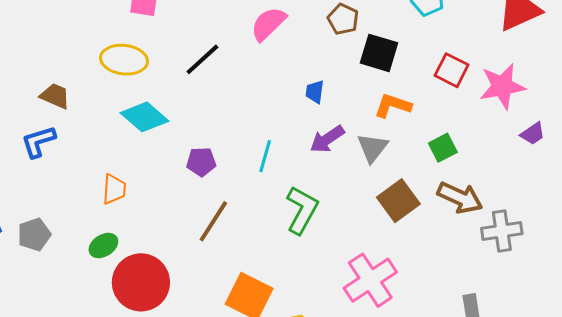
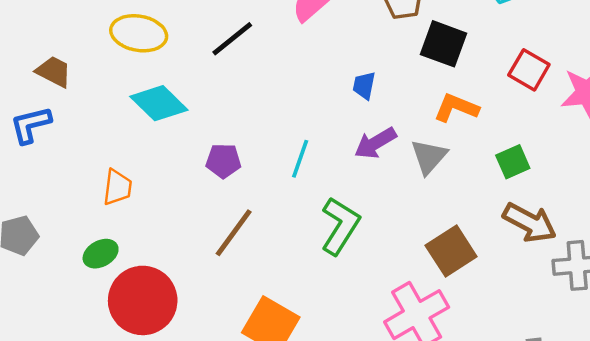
brown square: (398, 201) -> (451, 251), moved

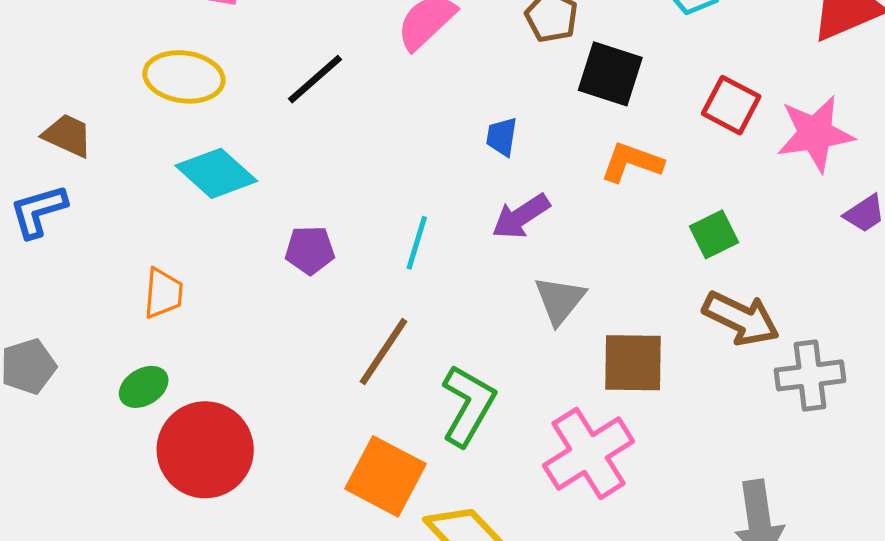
gray triangle: (429, 157) -> (560, 300), moved
green L-shape: (340, 226) -> (468, 405), moved
brown line: (234, 233) -> (384, 352), moved
brown square: (451, 251) -> (633, 363), turned 36

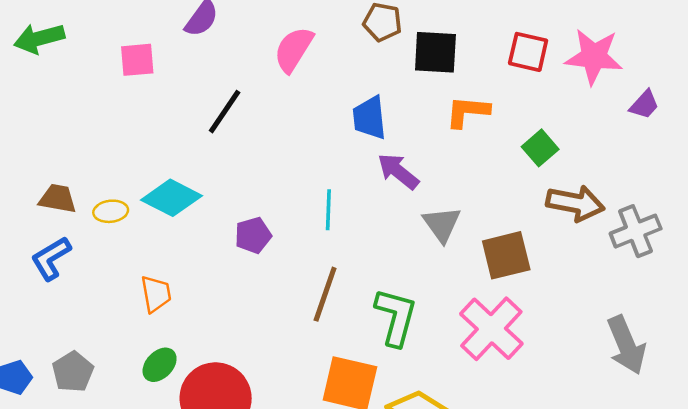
yellow ellipse: (184, 77) -> (111, 211), moved, size x0.6
pink star: (815, 134) -> (594, 57), turned 30
blue trapezoid: (502, 137) -> (369, 118), size x1.5
purple arrow: (521, 216) -> (398, 171), turned 87

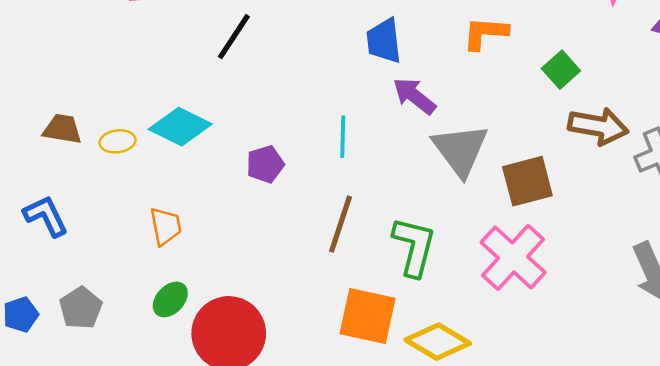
gray triangle: (442, 224) -> (460, 150), size x1.4
blue L-shape: (51, 258) -> (46, 216), moved, turned 96

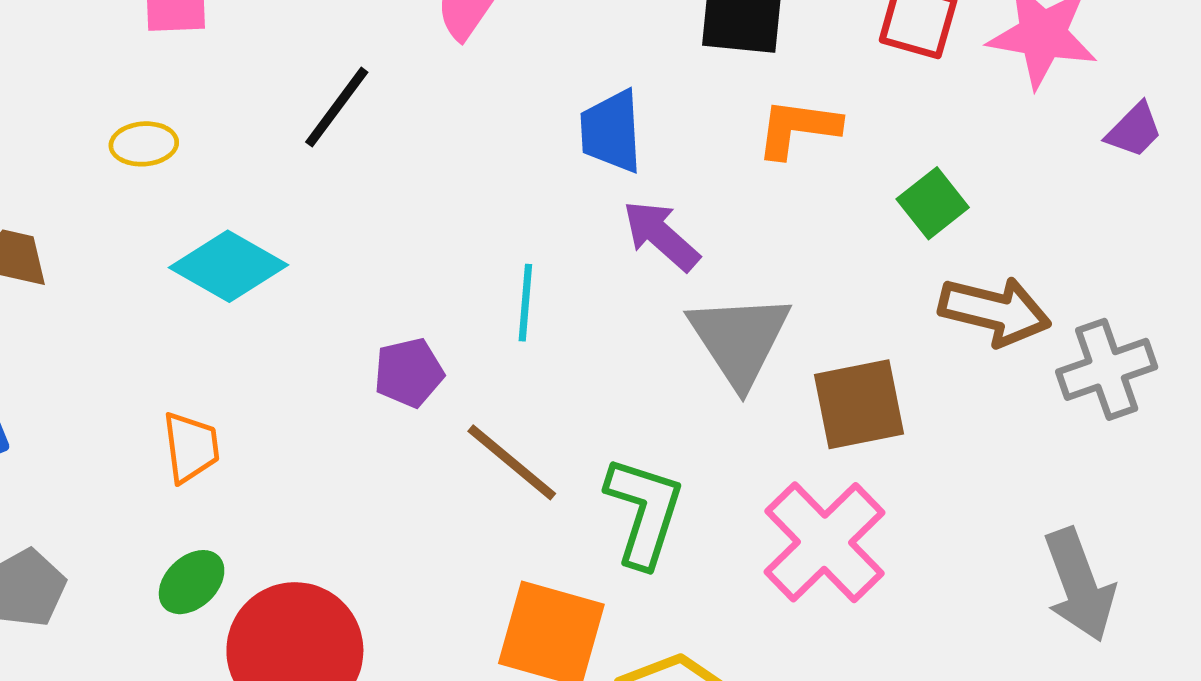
yellow ellipse: (118, 141) -> (144, 144), moved
purple pentagon: (265, 164) -> (409, 373), moved
brown line: (341, 224) -> (512, 462), turned -72

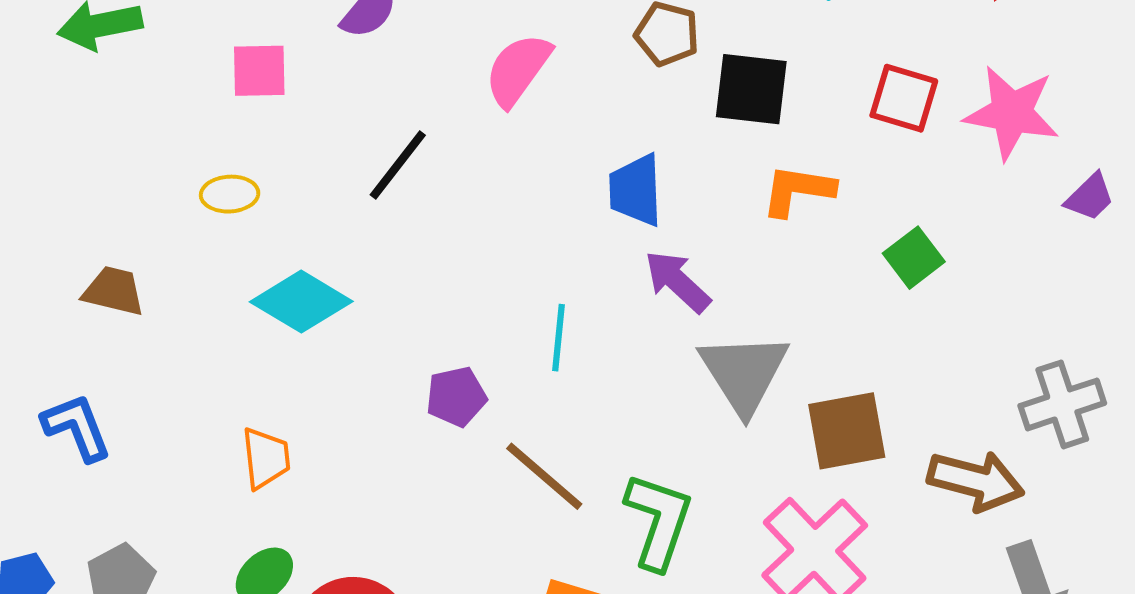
brown arrow: (995, 311) -> (976, 481), moved

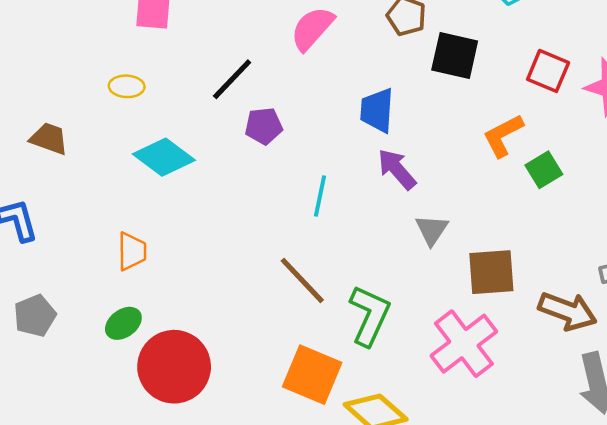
orange L-shape: (798, 190) -> (503, 136), moved, turned -42
gray triangle: (744, 373) -> (432, 230), size x0.6
purple pentagon: (456, 397) -> (264, 126), moved

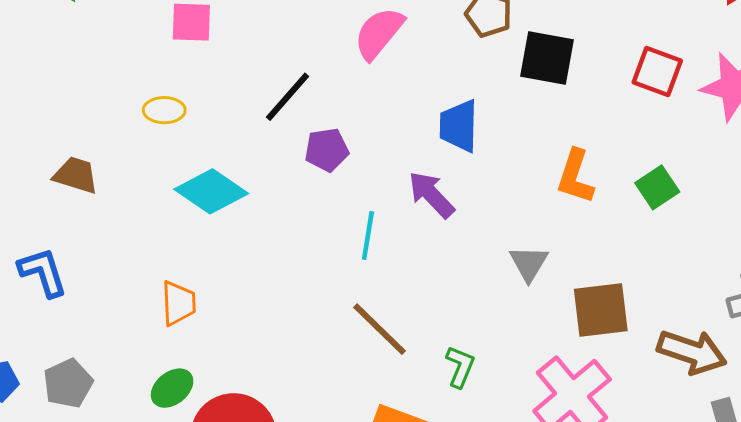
orange L-shape: (503, 136) -> (575, 176), moved, turned -42
purple arrow: (397, 169) -> (431, 195), moved
cyan line: (320, 196) -> (368, 236), moved
green L-shape: (370, 315) -> (460, 367), size x0.6

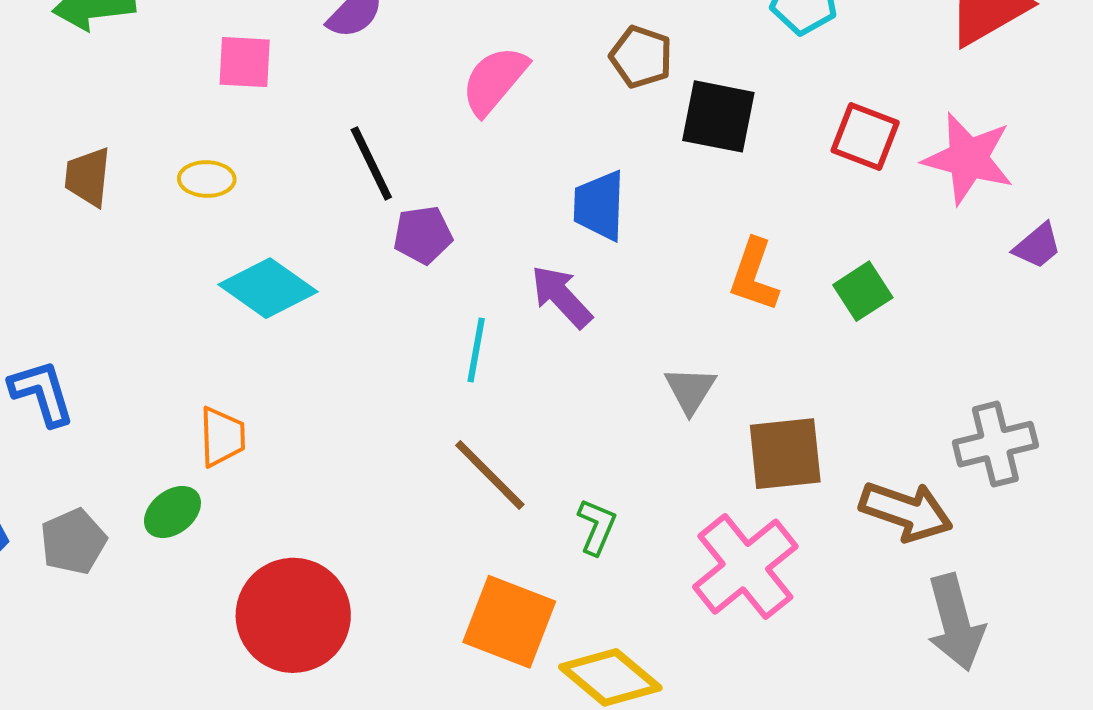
black line: (287, 97) -> (371, 163), turned -68
brown trapezoid: (76, 175) -> (88, 177), moved, turned -102
green ellipse: (172, 388) -> (172, 512), moved

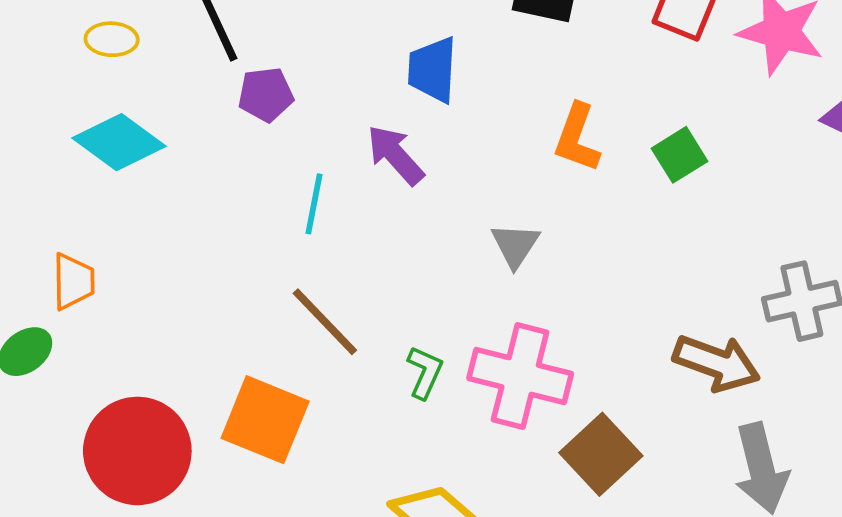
yellow ellipse: (207, 179) -> (112, 39), moved
brown square: (785, 454) -> (601, 454), moved, turned -38
pink cross: (745, 567) -> (520, 376), moved, turned -38
orange square: (509, 622) -> (265, 420), moved

